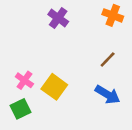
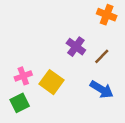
purple cross: (58, 18) -> (76, 47), moved
pink cross: (24, 80) -> (23, 76), turned 35

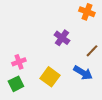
brown line: (102, 56) -> (92, 51), moved
yellow square: (51, 82) -> (50, 77), moved

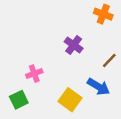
pink cross: (19, 62) -> (34, 74), moved
yellow square: (50, 77) -> (70, 100), moved

